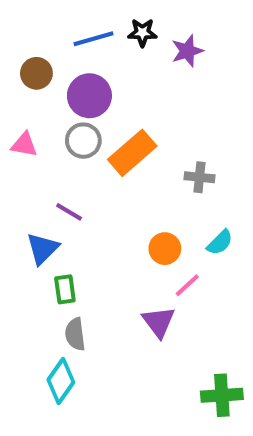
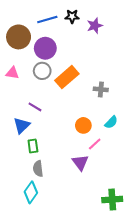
brown circle: (36, 73) -> (19, 37), size x1.5

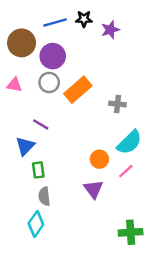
cyan semicircle: (111, 122) -> (129, 142), size x1.6
orange circle: (83, 125) -> (99, 159), moved
pink line: (95, 144) -> (126, 171), moved

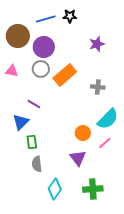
purple star: (110, 30) -> (97, 44), moved
cyan diamond: (36, 224) -> (55, 189), moved
green cross: (131, 232) -> (93, 189), moved

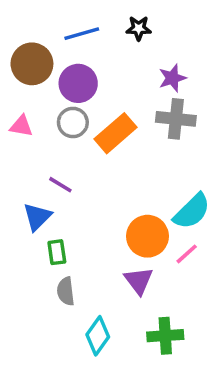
black star: (70, 16) -> (139, 28), moved
gray cross: (98, 87) -> (176, 119), moved, size x1.5
orange circle: (83, 133) -> (147, 236), size x1.5

